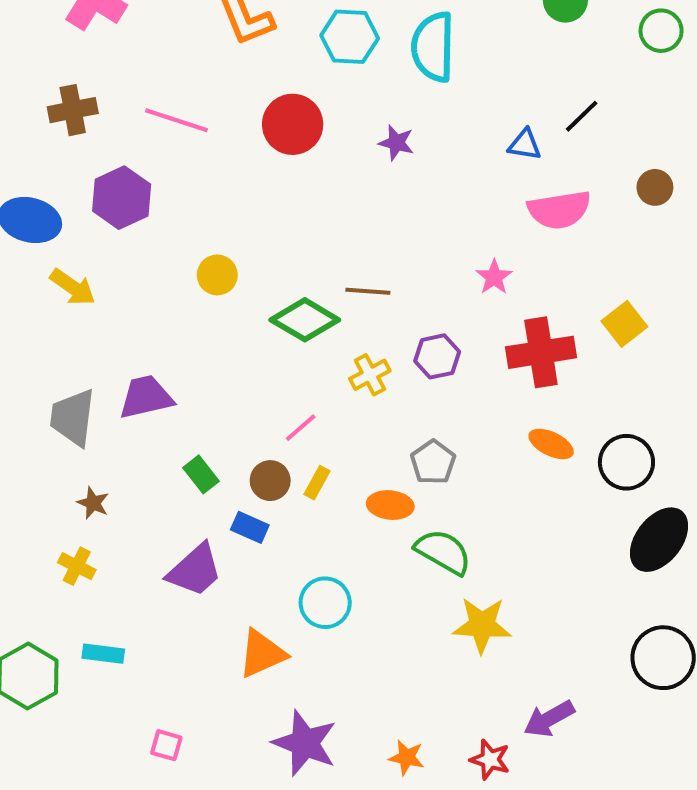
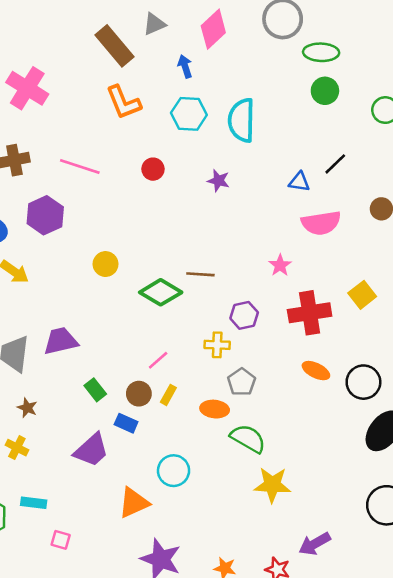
red circle: (293, 124) -> (153, 169), size x0.6
yellow cross: (370, 375) -> (217, 345), moved, turned 30
pink square: (166, 745) -> (61, 540), moved

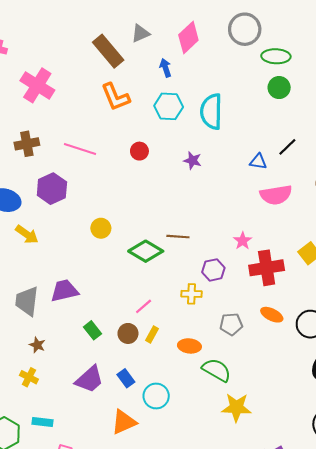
pink star: (280, 265) -> (243, 241), moved
gray pentagon: (242, 382) -> (231, 324), moved, turned 30
blue rectangle: (126, 423) -> (126, 378), moved, turned 30

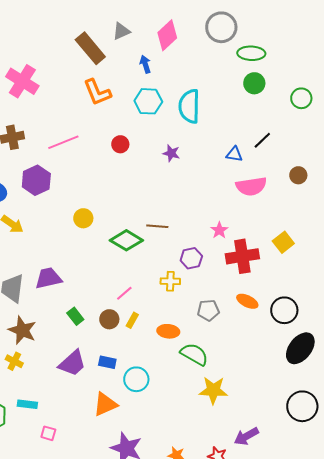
pink line: (80, 149) -> (63, 142), turned -40
brown star: (37, 345) -> (22, 330), size x1.8
blue rectangle: (126, 378) -> (107, 362), turned -42

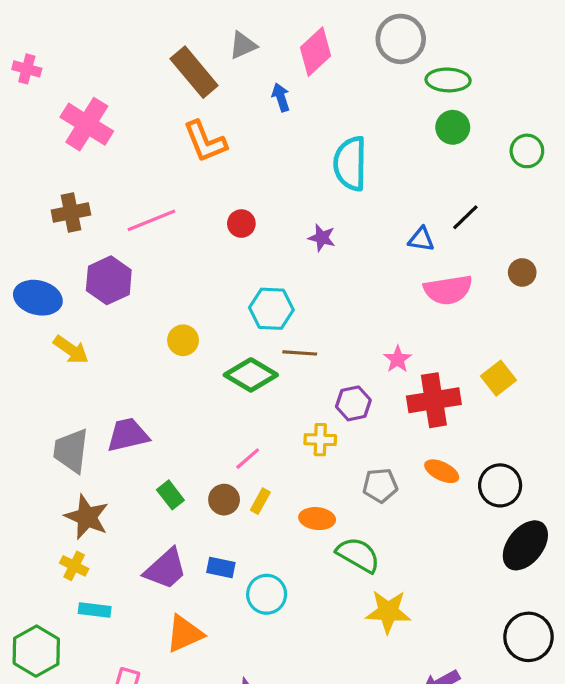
cyan hexagon: (148, 101) -> (271, 309), moved
cyan rectangle: (27, 404) -> (95, 610), moved
orange triangle: (105, 404) -> (185, 634), moved

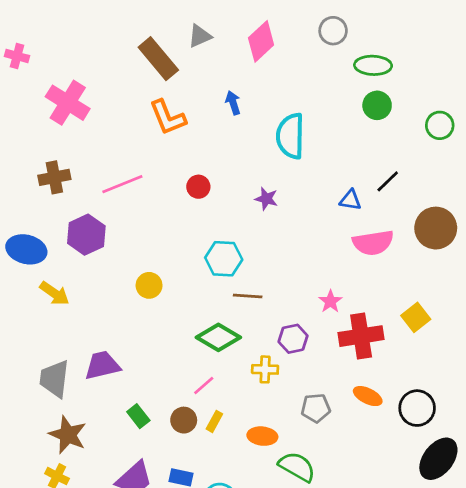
gray circle: (401, 39) -> (333, 31), size x0.7
blue arrow: (281, 97) -> (233, 103), moved
brown circle: (522, 272) -> (436, 228), size x1.8
green diamond: (251, 375) -> (218, 337), moved

